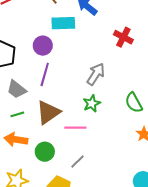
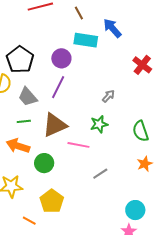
gray arrow: (96, 74) -> (108, 96), size x0.6
gray line: (78, 162) -> (100, 174), moved

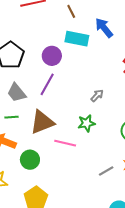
gray line: (100, 174) -> (106, 171), moved

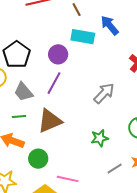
gray arrow: (97, 96) -> (104, 93), size x1.6
green star: (87, 123) -> (100, 138), moved
pink line: (65, 143) -> (68, 179), moved

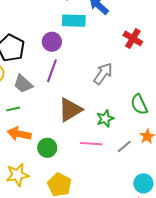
green line: (19, 116) -> (13, 109), moved
brown triangle: (50, 121) -> (70, 110), moved
pink line: (68, 179) -> (91, 144), moved

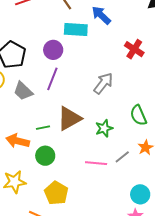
green line: (13, 109) -> (43, 128), moved
pink line: (91, 144) -> (96, 163), moved

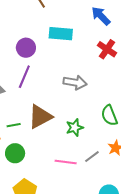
blue arrow: (101, 15) -> (101, 16), moved
cyan rectangle: (76, 30) -> (61, 34), moved
gray arrow: (103, 83) -> (75, 82), turned 60

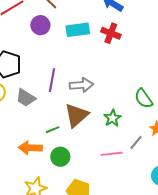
purple circle: (26, 48) -> (40, 25), moved
red cross: (107, 49) -> (111, 33), moved
gray arrow: (75, 82) -> (81, 85), moved

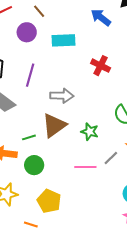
red cross: (111, 33) -> (101, 66), moved
purple line: (52, 80) -> (30, 75), moved
green star: (112, 118) -> (90, 132), turned -30

